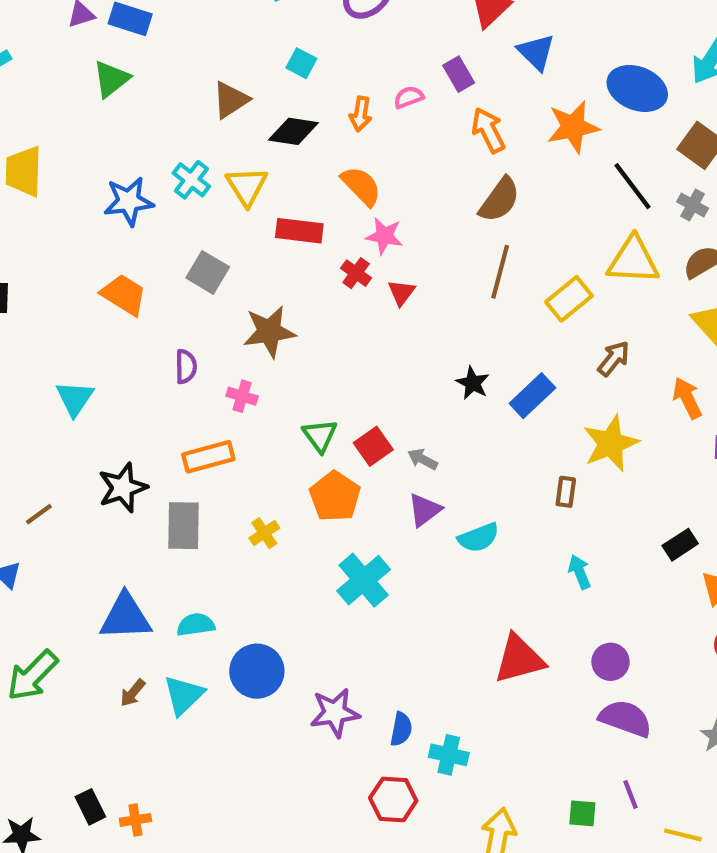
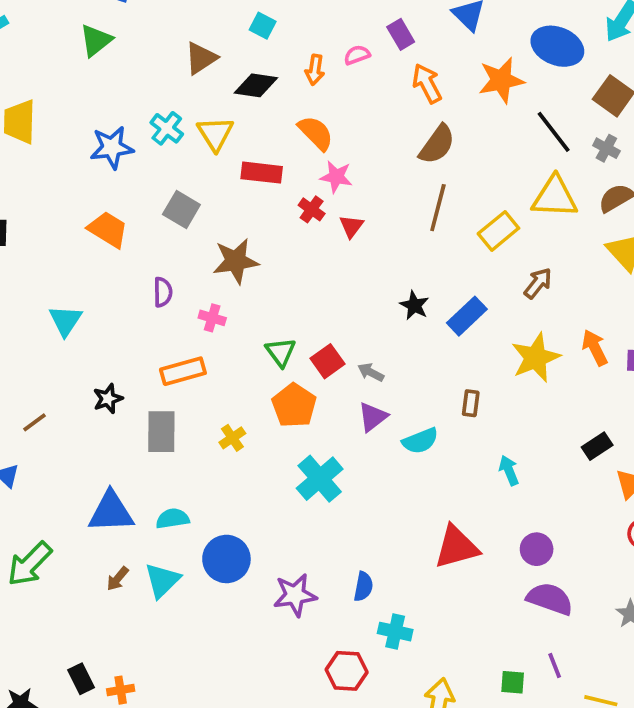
orange arrow: (687, 398) -> (595, 348), moved
black star: (123, 488) -> (108, 399), size x0.7
brown rectangle: (566, 492) -> (471, 403), moved
blue semicircle: (401, 729) -> (363, 586), moved

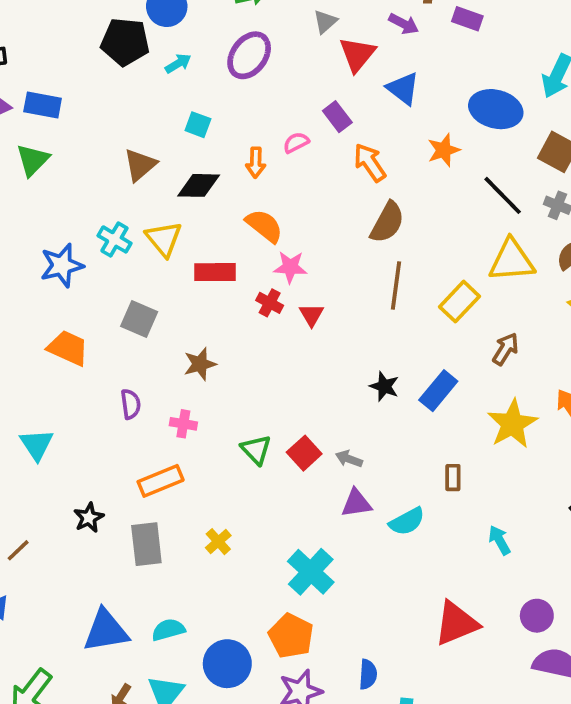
orange star: (501, 80) -> (444, 150), size x0.7
brown star: (236, 261) -> (200, 364), size x0.7
orange pentagon: (294, 405) -> (291, 636), moved
purple triangle: (373, 417) -> (356, 503), turned 36

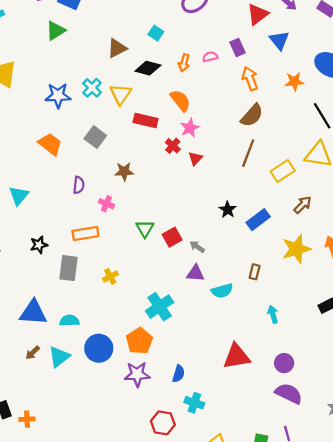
pink star: (290, 267) -> (190, 128), turned 30

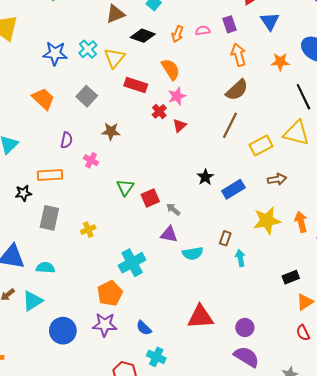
brown arrow: (303, 205) -> (277, 179), turned 30
orange rectangle: (85, 233) -> (50, 175), moved
cyan arrow: (273, 314) -> (240, 258), moved
blue circle: (99, 348) -> (63, 331), moved
blue semicircle: (178, 374) -> (144, 328), turned 112

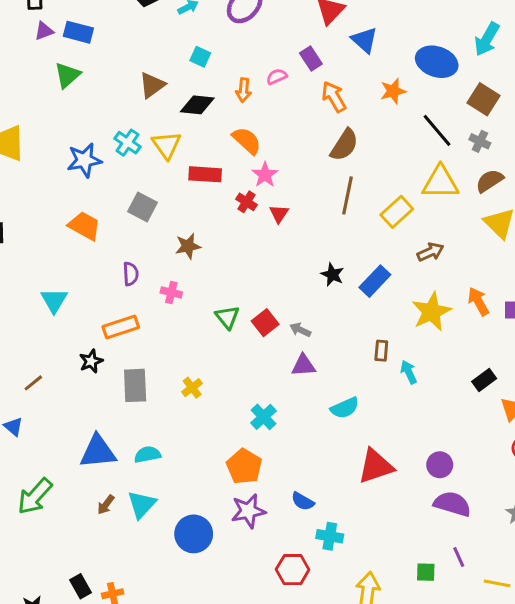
cyan semicircle: (193, 253) -> (345, 408), moved
cyan cross: (132, 263) -> (263, 417), size x0.7

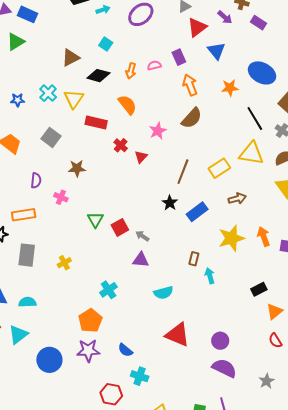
blue star: (84, 160) -> (18, 100), size x0.6
pink star: (265, 175) -> (158, 131), moved
brown line: (347, 195) -> (183, 172), moved
red triangle: (376, 466) -> (178, 335), turned 32

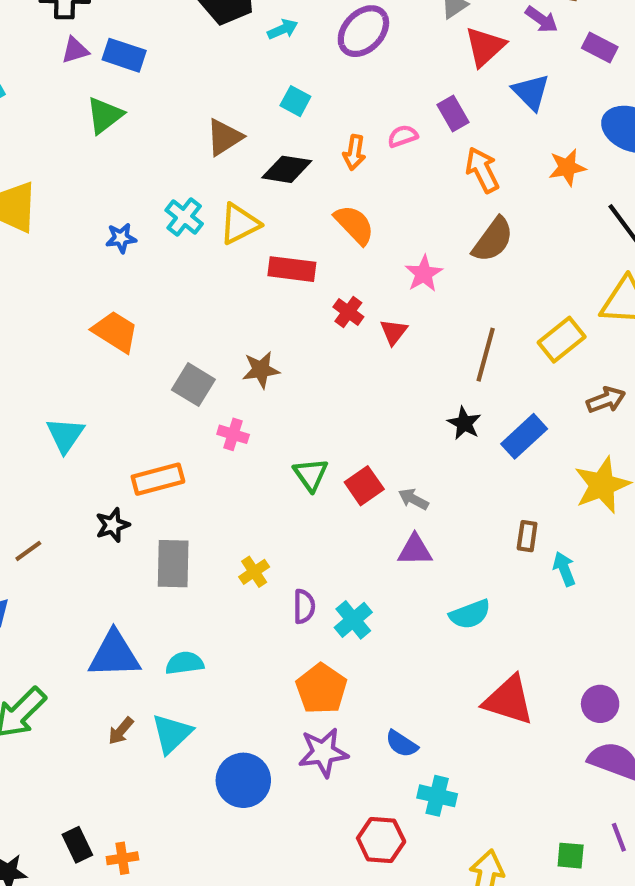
purple rectangle: (259, 23) -> (600, 47), moved
yellow triangle: (74, 99) -> (240, 224), turned 35
gray square: (51, 137) -> (193, 385), moved
purple semicircle: (36, 180) -> (304, 606), moved

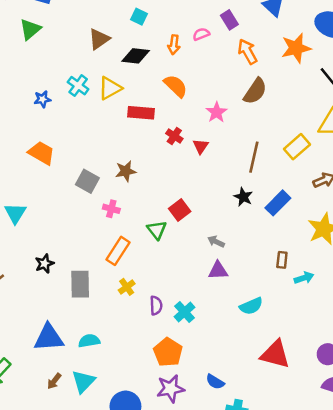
orange star: (567, 167) -> (296, 48), size x1.4
orange rectangle: (158, 479) -> (118, 251), moved, turned -40
red square: (364, 486) -> (180, 210), moved
cyan arrow: (564, 569) -> (304, 278), turned 96

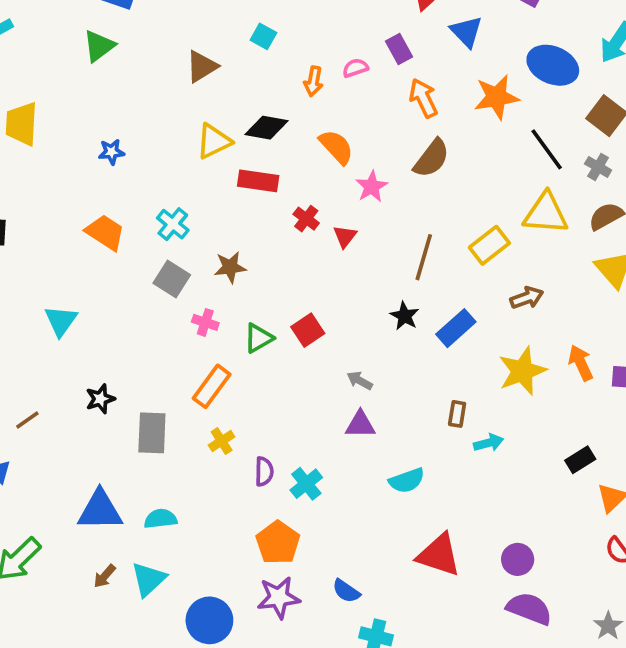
black diamond: (136, 56) -> (267, 128), moved
cyan cross: (78, 86) -> (173, 224), moved
orange semicircle: (176, 86) -> (336, 147), moved
green triangle: (157, 230) -> (259, 338), moved, turned 35

